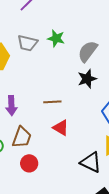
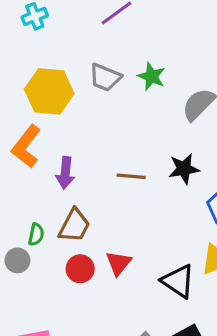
black star: (87, 79) -> (184, 169), moved
red triangle: (61, 128) -> (119, 263), moved, turned 30

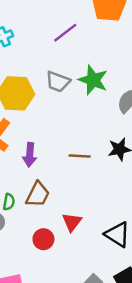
green star: (152, 76) -> (93, 80), size x1.4
red circle: (80, 269) -> (43, 239), moved

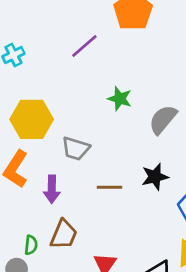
green star: (93, 80) -> (120, 99), size x0.7
gray trapezoid: (58, 82) -> (76, 149), moved

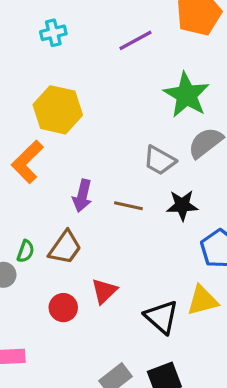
green star: (120, 99) -> (186, 95), moved, size x1.6
gray trapezoid: (76, 149) -> (160, 160), moved
purple arrow: (52, 189) -> (82, 196), moved

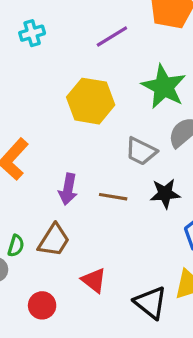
yellow hexagon: (58, 110) -> (91, 101), moved
red triangle: (104, 291) -> (94, 280), turned -36
red circle: (63, 308) -> (42, 305), moved

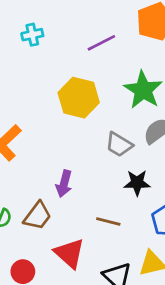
purple arrow: (68, 189) -> (64, 184), moved
brown line: (113, 197) -> (108, 221), moved
red triangle: (94, 280) -> (69, 253), size x1.4

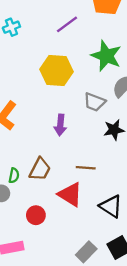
purple arrow: (64, 184) -> (60, 125), moved
brown line: (108, 221) -> (86, 168), moved

